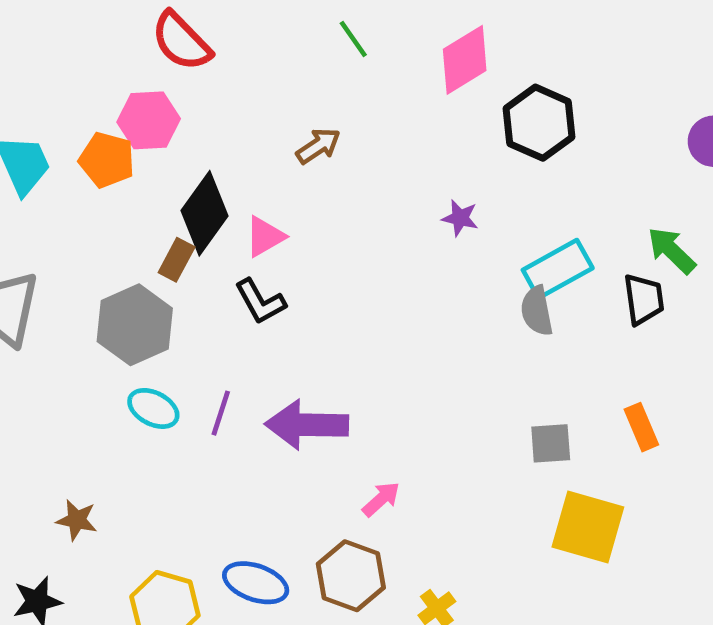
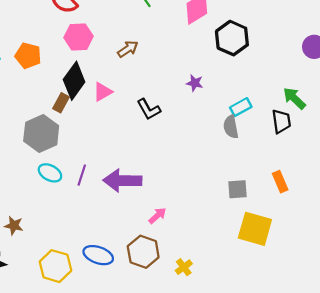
pink hexagon: (149, 120) -> (78, 37), moved
cyan rectangle: (558, 269) -> (241, 107), size x0.7
black L-shape: (260, 302) -> (149, 109), moved

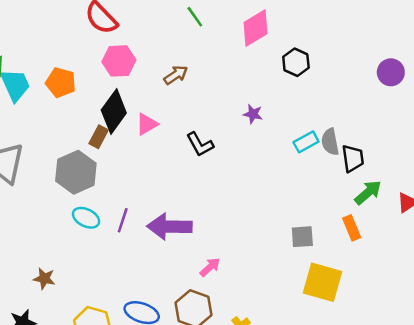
black hexagon: (232, 38) -> (296, 62), size x0.7
green arrow: (294, 98) -> (368, 192), moved, turned 95
gray semicircle: (231, 127) -> (330, 142), moved

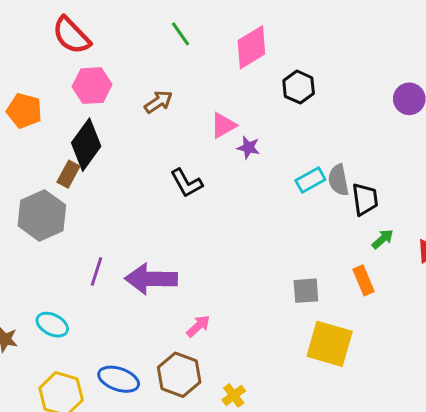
pink triangle: (147, 124) -> (223, 125), moved
green arrow: (368, 192) -> (383, 239), size x0.7
cyan ellipse: (86, 218) -> (52, 325), moved

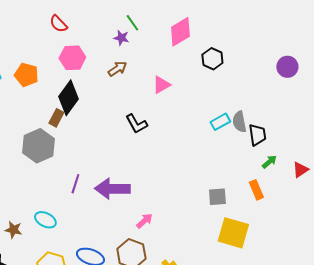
red semicircle: (71, 35) -> (58, 24), size x0.7
purple star: (248, 148) -> (121, 38), moved

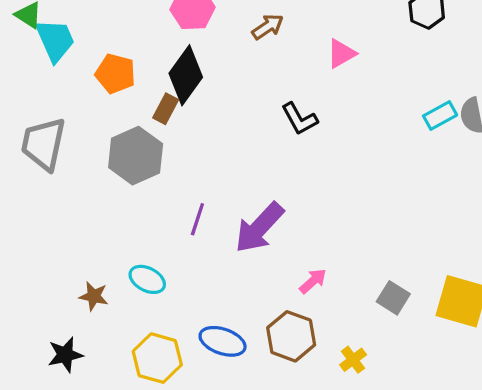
orange pentagon: (26, 75) -> (115, 74), moved
purple arrow: (112, 189) -> (259, 228), turned -48
gray square: (217, 197) -> (393, 298), moved, turned 36

